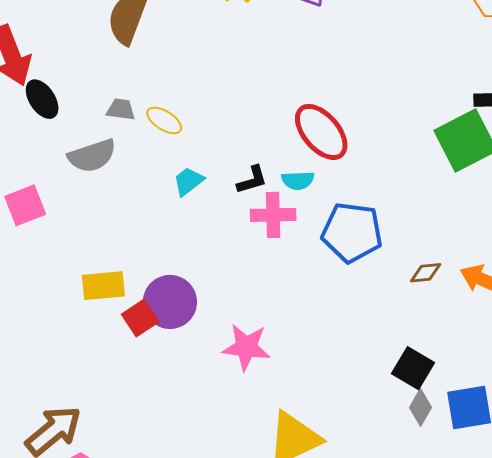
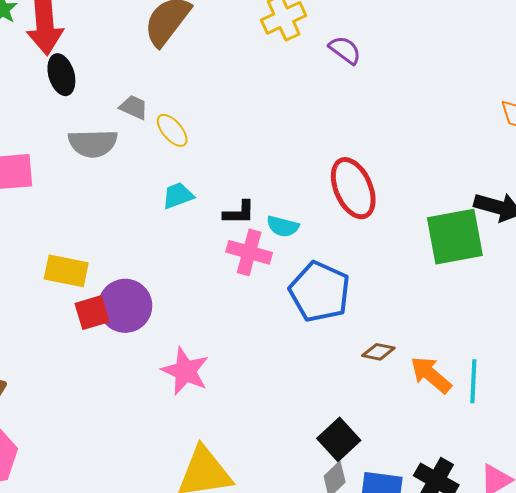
red ellipse: (321, 132) -> (353, 188), moved

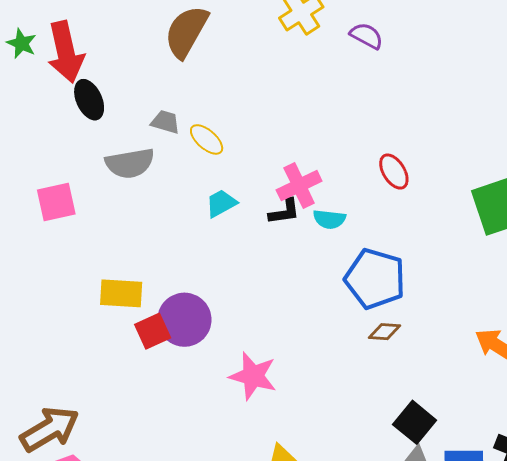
red ellipse: (353, 188) -> (394, 172), size x0.6
pink cross: (249, 252) -> (299, 186), moved, turned -33
brown diamond: (378, 352) -> (385, 332), moved

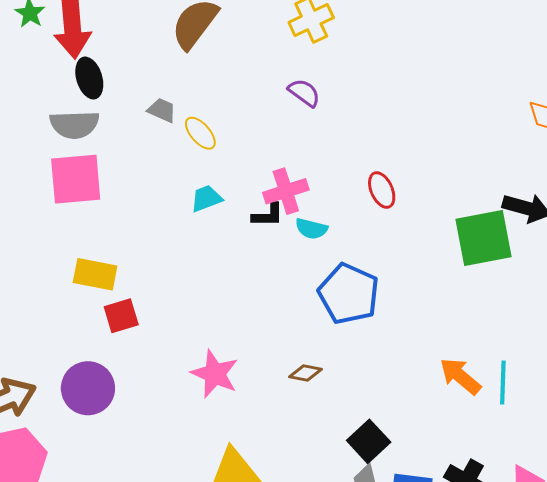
purple semicircle: (366, 36) -> (304, 93), moved
gray semicircle: (130, 163) -> (74, 125), moved
pink square: (56, 202) -> (76, 179), moved, size x1.4
purple circle: (184, 320) -> (88, 388), moved
brown diamond: (385, 332) -> (305, 373), moved

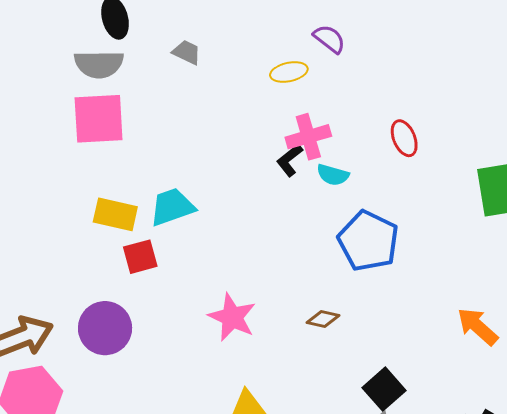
yellow ellipse: (200, 133) -> (289, 72), moved, turned -63
cyan trapezoid: (206, 198) -> (172, 207), moved, size x1.4
black L-shape: (268, 215) -> (290, 160), turned 140

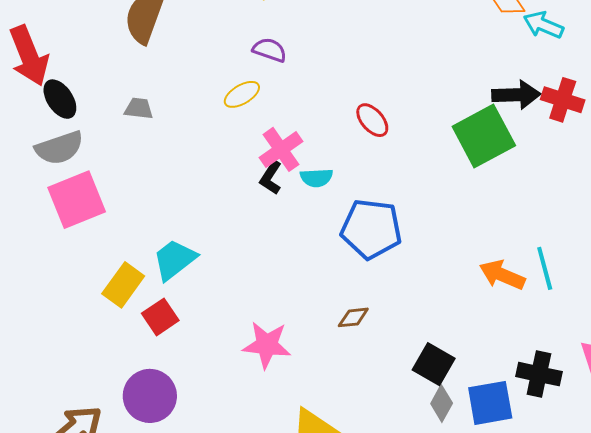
yellow rectangle: (115, 214) -> (123, 285), turned -48

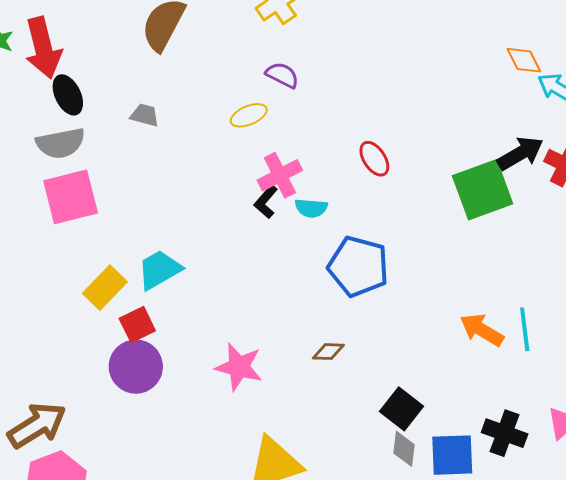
black arrow: (516, 95) -> (520, 153), turned -36
purple circle: (150, 396) -> (136, 367), moved
gray diamond: (442, 403) -> (404, 449), turned -30

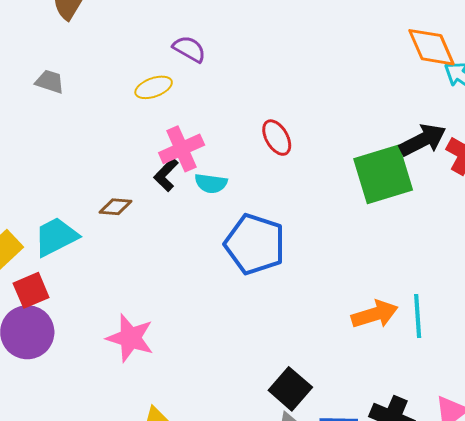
orange diamond: (524, 60) -> (431, 47), size x1.4
orange arrow: (482, 330) -> (375, 314), turned 129
brown diamond: (328, 352) -> (115, 207), moved

